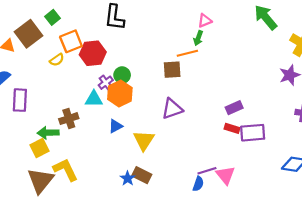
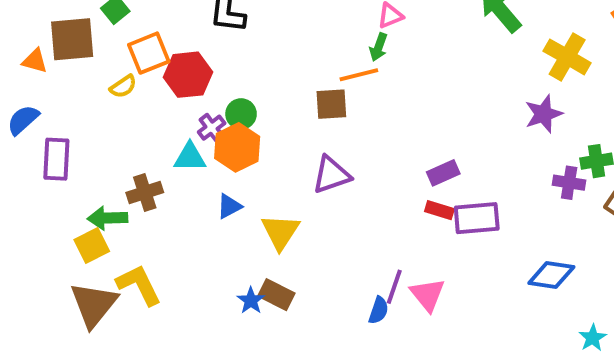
brown square: (29, 34) -> (72, 39), turned 32
purple line: (207, 171) -> (394, 287), turned -54

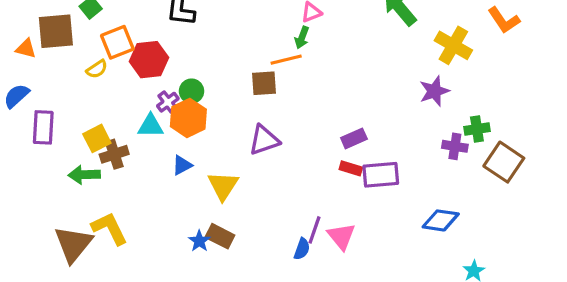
yellow square: (92, 246) -> (97, 138), moved

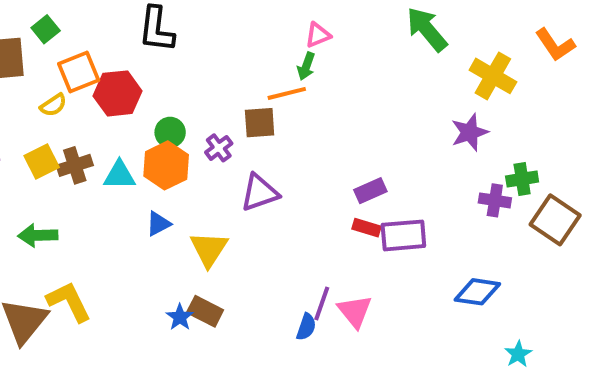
purple cross: (168, 102) -> (219, 148), moved
yellow square: (97, 138) -> (42, 161), moved
brown cross: (114, 154) -> (75, 165), moved

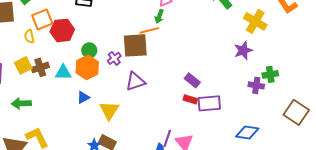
yellow semicircle: (53, 105) -> (29, 36), turned 112
brown square: (260, 123) -> (135, 45), size x1.5
purple rectangle: (370, 191) -> (192, 80), turned 63
brown square: (555, 220) -> (296, 112), moved

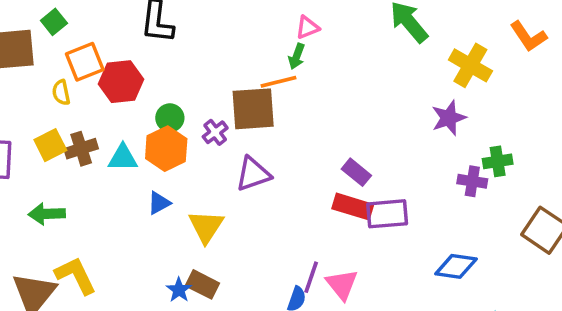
red rectangle: (190, 99) -> (353, 207), size x1.5

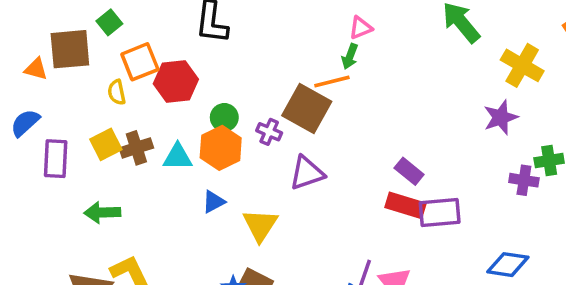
brown square: (253, 109) -> (307, 108), turned 33
purple cross: (215, 132) -> (269, 132), turned -30

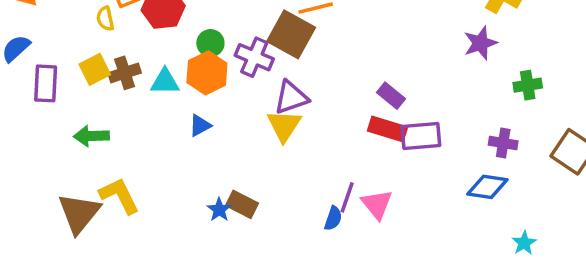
purple cross: (269, 132) -> (254, 57), size x1.5
purple cross: (524, 180) -> (503, 143), moved
yellow triangle: (260, 225) -> (284, 125), moved

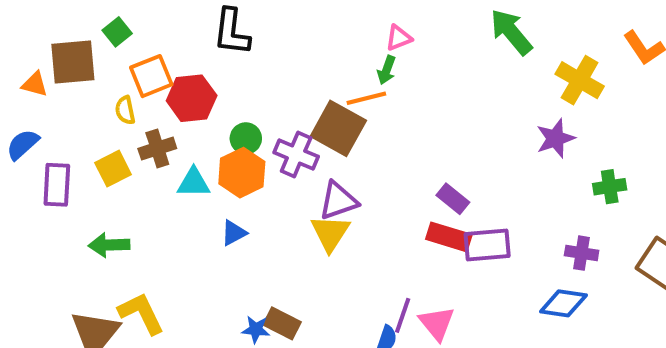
brown cross: (125, 73) -> (157, 148), moved
blue star: (219, 210) -> (256, 329), turned -30

